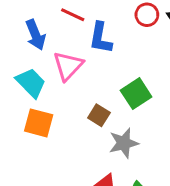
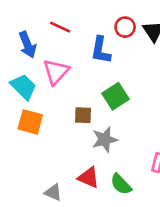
blue L-shape: (101, 38) -> (101, 50), moved
brown square: (99, 115) -> (83, 115), turned -30

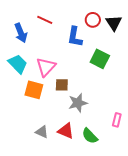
pink triangle: (56, 72) -> (46, 67), moved
green square: (116, 96) -> (100, 59), moved, turned -30
orange square: (30, 122) -> (34, 90), moved
gray triangle: (53, 192) -> (42, 132), moved

